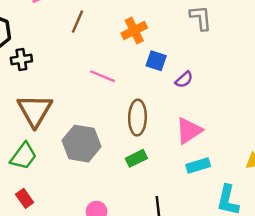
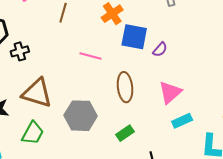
blue square: (156, 61) -> (134, 37), size x1.5
brown triangle: (35, 110) -> (37, 93), turned -36
green rectangle: (136, 158) -> (125, 133), moved

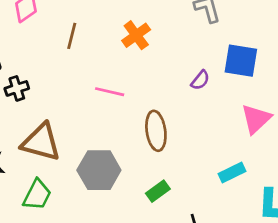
blue square: (134, 37) -> (241, 61), moved
pink triangle: (170, 92) -> (256, 119), moved

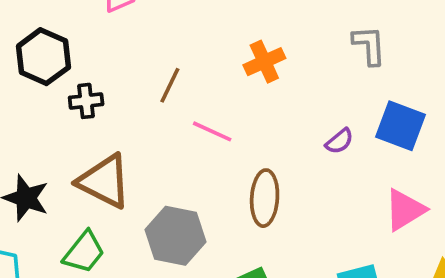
brown line: (72, 36) -> (170, 85), moved

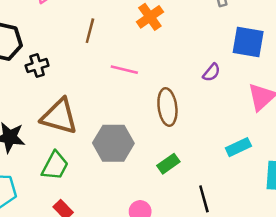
brown line: (170, 85) -> (90, 31), moved
purple semicircle: (339, 141) -> (211, 72), moved

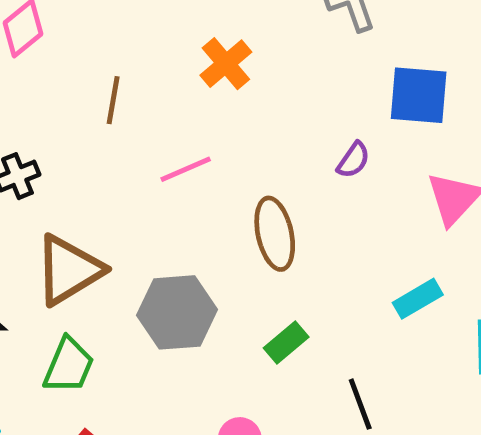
pink line: (124, 70) -> (186, 169), turned -32
brown triangle: (59, 116) -> (69, 270), turned -42

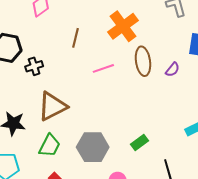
orange cross: (226, 64) -> (123, 26), size x1.4
brown ellipse: (275, 234) -> (143, 61), moved
gray hexagon: (177, 312) -> (93, 147), moved

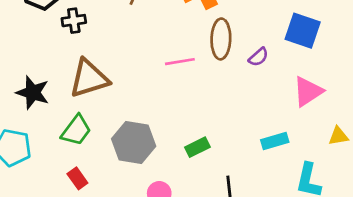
pink line: (103, 68) -> (180, 62), moved

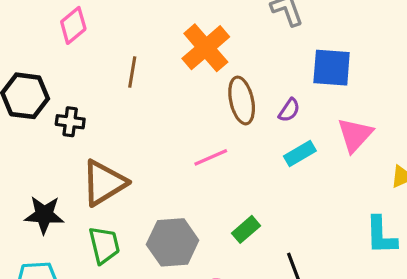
black cross: (74, 21) -> (70, 122), turned 30
pink line: (180, 62) -> (211, 157), moved
green trapezoid: (76, 130) -> (104, 245), turned -36
cyan rectangle: (275, 141) -> (300, 153), moved

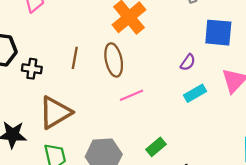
brown line: (132, 72) -> (75, 58), moved
brown ellipse: (242, 100) -> (114, 60), moved

